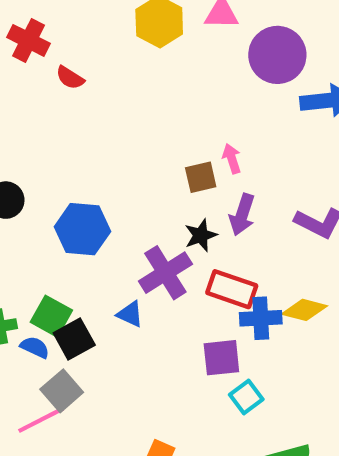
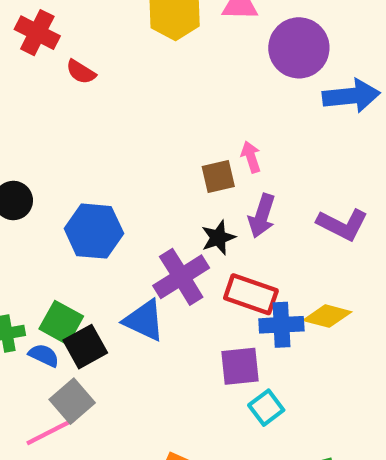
blue triangle: (130, 314) -> (144, 320), size x1.5

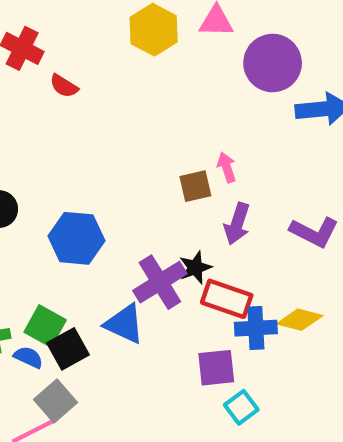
black star: (218, 238) -> (195, 268), moved

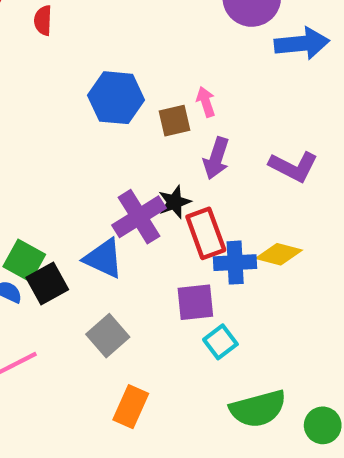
red semicircle: (64, 86) -> (43, 20), turned 60
blue hexagon: (76, 238) -> (116, 98), moved
red rectangle: (227, 299) -> (206, 233), turned 51
gray square: (56, 401) -> (108, 336), moved

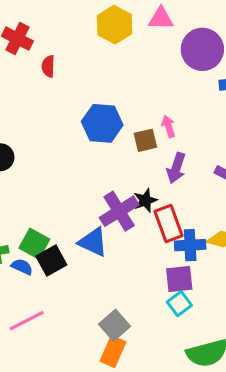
purple square: (195, 302) -> (179, 279), moved
gray square: (108, 336) -> (115, 325), moved

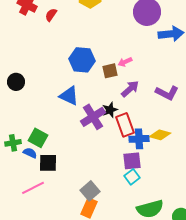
red semicircle: (48, 66) -> (51, 15), moved, turned 32
pink arrow: (168, 126) -> (125, 62), turned -96
purple arrow: (176, 168) -> (130, 89), turned -150
blue triangle: (93, 242) -> (69, 96), moved
black square: (51, 261) -> (48, 163), moved, turned 30

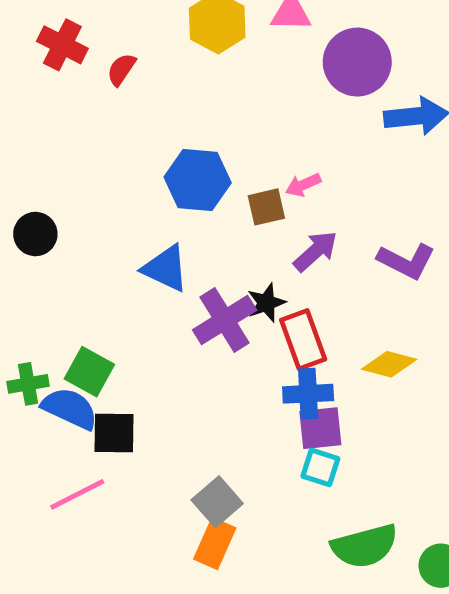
blue cross: (139, 139) -> (308, 394), moved
blue semicircle: (30, 153) -> (70, 408), size x1.6
cyan square: (132, 177) -> (320, 467), turned -35

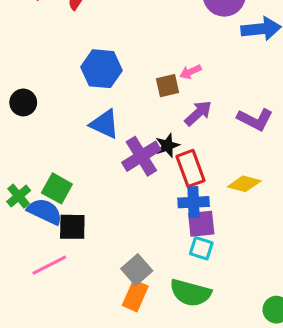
blue hexagon: (198, 180) -> (101, 69), moved
green cross: (28, 384) -> (19, 196), turned -30
green semicircle: (365, 546) -> (190, 293), moved, turned 30

